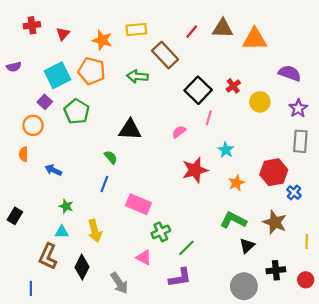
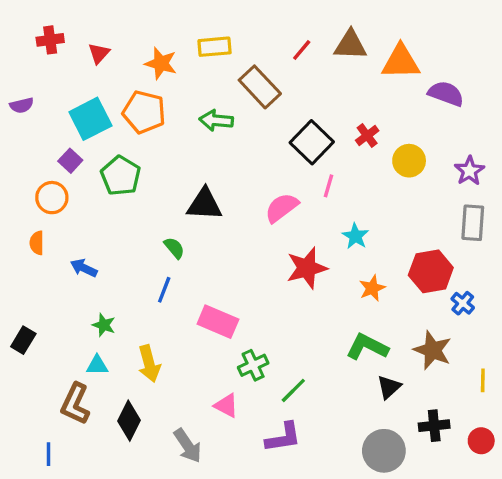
purple semicircle: (290, 73) -> (446, 94), moved
pink semicircle: (179, 132) -> (282, 208), size x1.5

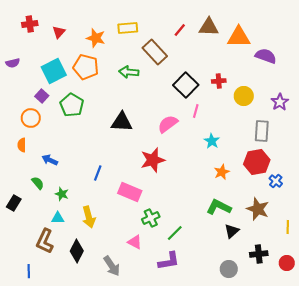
red cross: (367, 136) -> (219, 81), turned 32
gray rectangle: (473, 223) -> (262, 131), moved
green semicircle: (174, 248) -> (38, 183), moved
red star: (307, 268) -> (153, 160), moved
gray circle: (384, 451) -> (229, 269), size x0.7

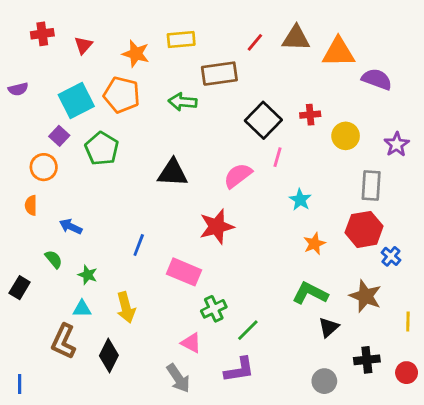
brown rectangle: (155, 52) -> (219, 74), turned -55
gray arrow: (112, 266) -> (178, 378), moved
blue line: (29, 271) -> (20, 384), moved

